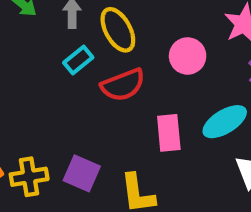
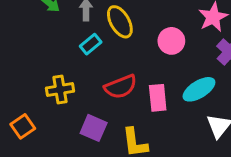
red semicircle: (123, 85) -> (121, 87), moved
yellow cross: (29, 177) -> (60, 90), moved

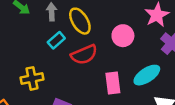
red semicircle: (121, 87) -> (84, 55), moved

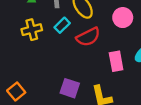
yellow cross: (32, 78) -> (32, 30), moved

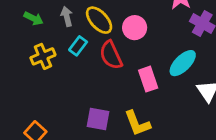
pink circle: (123, 18) -> (135, 28), moved
red semicircle: (88, 37) -> (111, 55), turned 100

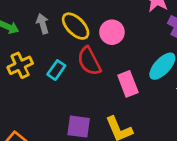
cyan rectangle: (78, 46) -> (56, 70), moved

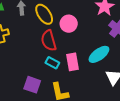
cyan rectangle: (56, 70) -> (52, 63), moved, turned 72

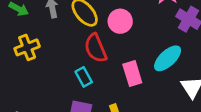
cyan rectangle: (52, 63) -> (84, 77), moved, turned 40

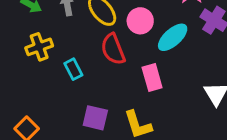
cyan ellipse: (168, 58) -> (173, 37), moved
cyan rectangle: (84, 77) -> (73, 69), moved

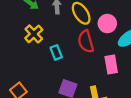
yellow cross: (39, 47) -> (34, 34), turned -30

